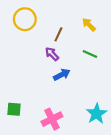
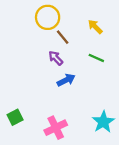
yellow circle: (25, 19) -> (48, 17), moved
brown line: (58, 34) -> (63, 37), turned -64
green square: (14, 109) -> (15, 117), turned -32

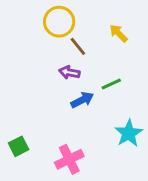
purple arrow: (56, 58) -> (69, 72), turned -35
green line: (96, 58) -> (111, 84), moved, turned -49
cyan star: (103, 122) -> (129, 133), moved

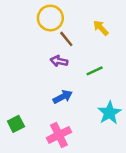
blue arrow: (82, 100) -> (63, 97), moved

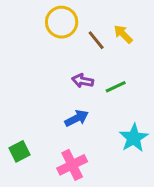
brown line: (66, 39) -> (96, 40), moved
purple arrow: (59, 61) -> (83, 81), moved

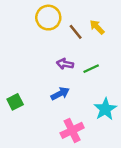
green square: (19, 151) -> (15, 102), moved
pink cross: (72, 165) -> (72, 130), moved

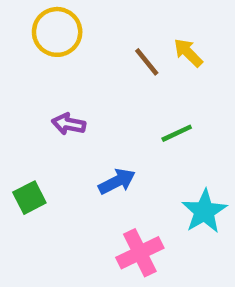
yellow circle: (48, 18) -> (57, 32), moved
purple arrow: (65, 64) -> (69, 124), moved

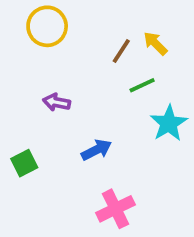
brown line: (147, 62) -> (121, 51), turned 72
green line: (177, 133) -> (142, 85), moved
cyan star: (204, 211) -> (169, 123), moved

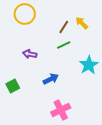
green line: (142, 85) -> (64, 45), moved

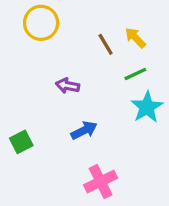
brown line: (64, 27) -> (106, 44), turned -64
green line: (64, 45) -> (135, 74), moved
purple arrow: (30, 54) -> (68, 86), moved

